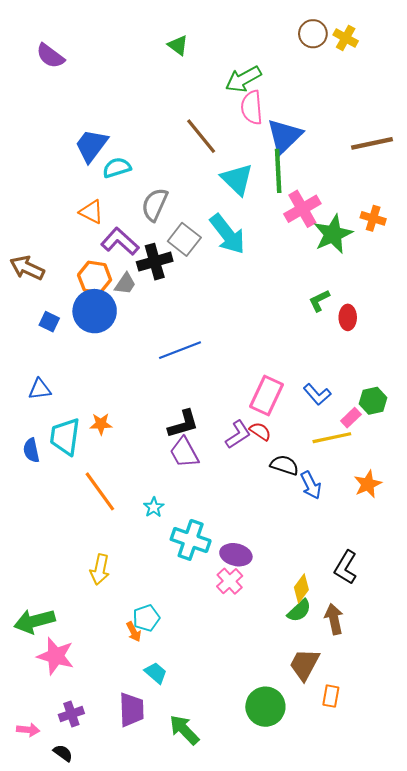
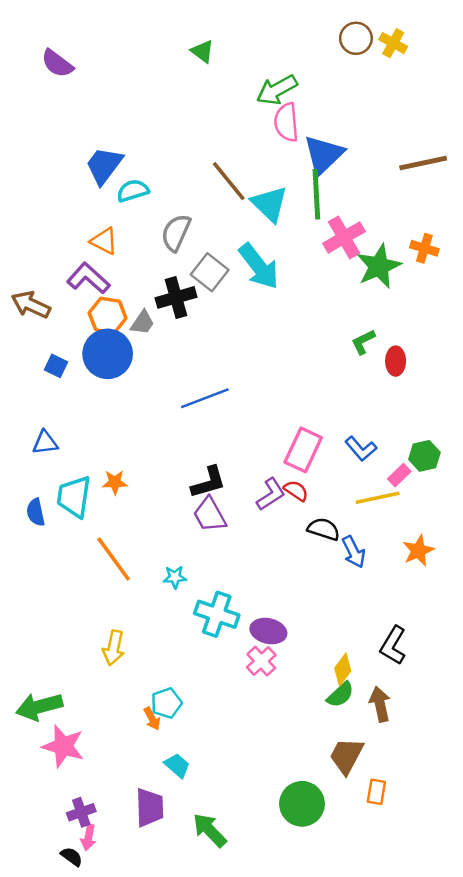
brown line: (201, 136) -> (229, 181), moved
purple L-shape: (120, 241) -> (88, 278), moved
cyan star: (154, 507) -> (175, 577), turned 30
pink arrow: (28, 730) -> (88, 837), moved, turned 95

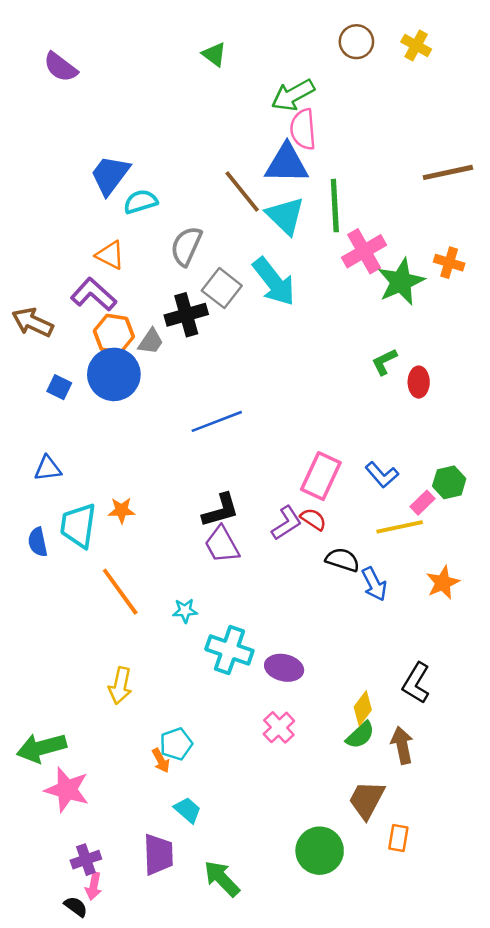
brown circle: (356, 38) -> (356, 42), moved
blue triangle: (324, 155) -> (287, 164), moved, turned 45
pink cross: (261, 661) -> (279, 727), moved

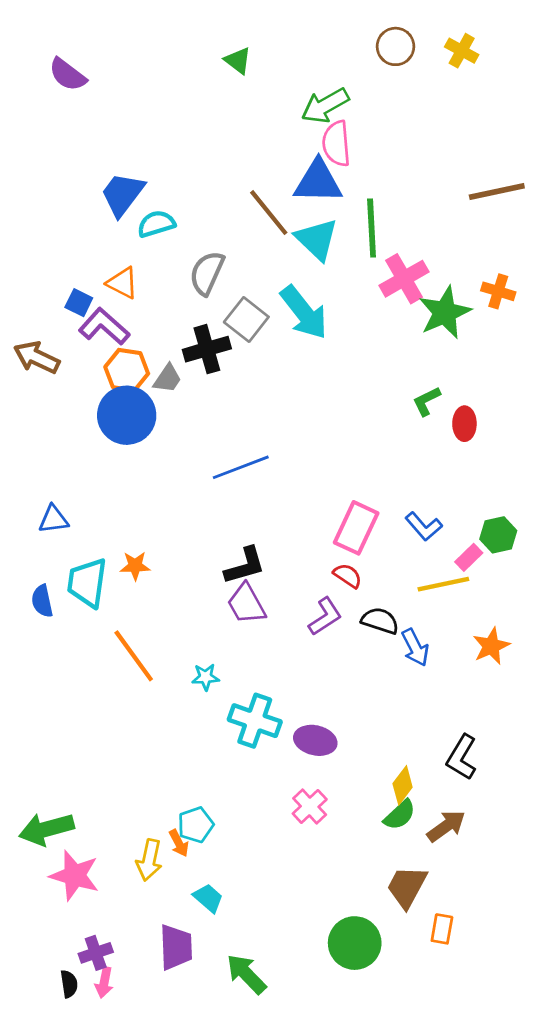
blue square: (59, 387) -> (79, 303), moved
purple L-shape: (287, 523) -> (325, 616), moved
yellow arrow: (120, 686) -> (149, 860), moved
brown arrow: (402, 745) -> (446, 826), turned 66
black semicircle: (76, 907) -> (69, 984), moved, turned 45

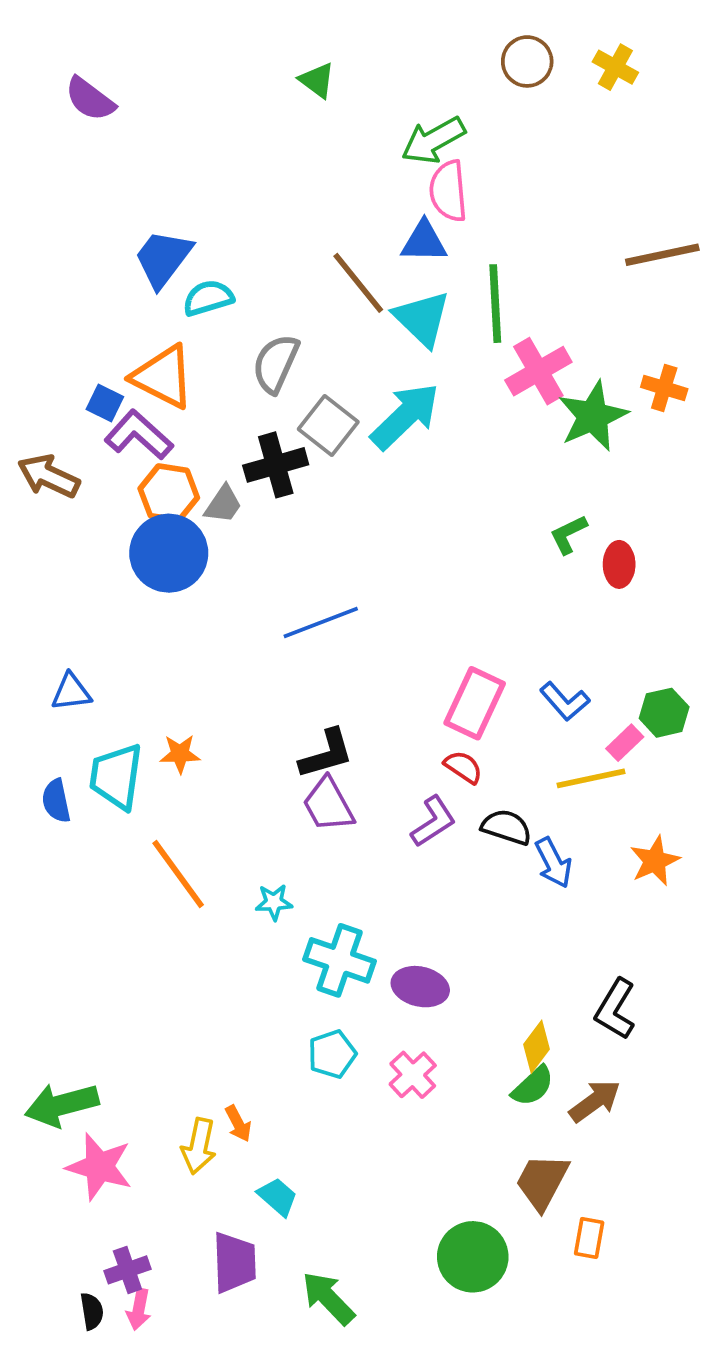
blue triangle: (318, 182) -> (424, 242), size x0.7
orange triangle: (122, 283) -> (163, 377), size x1.5
cyan arrow: (304, 312) -> (405, 416), turned -96
cyan pentagon: (196, 825) -> (332, 1054), moved

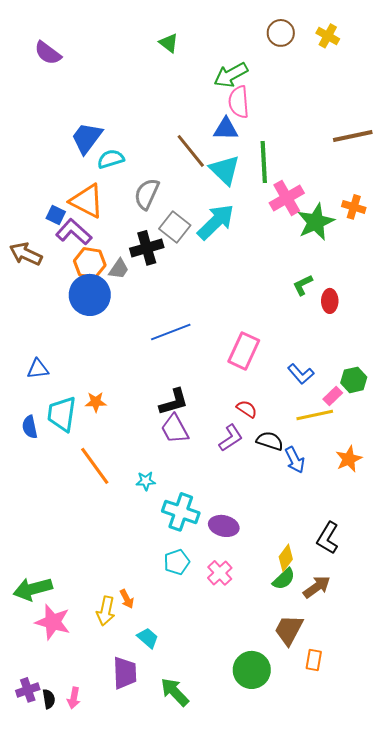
pink rectangle: (475, 703) -> (244, 351), moved
purple cross: (127, 1270) -> (28, 690), moved

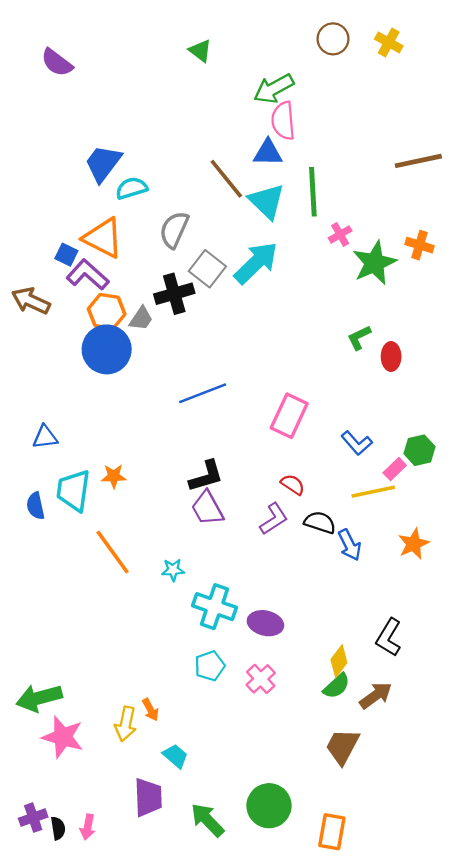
pink cross: (287, 198) -> (340, 234), size x0.6
orange rectangle: (314, 660) -> (332, 832), moved, size x1.4
green circle: (252, 670) -> (269, 806), moved

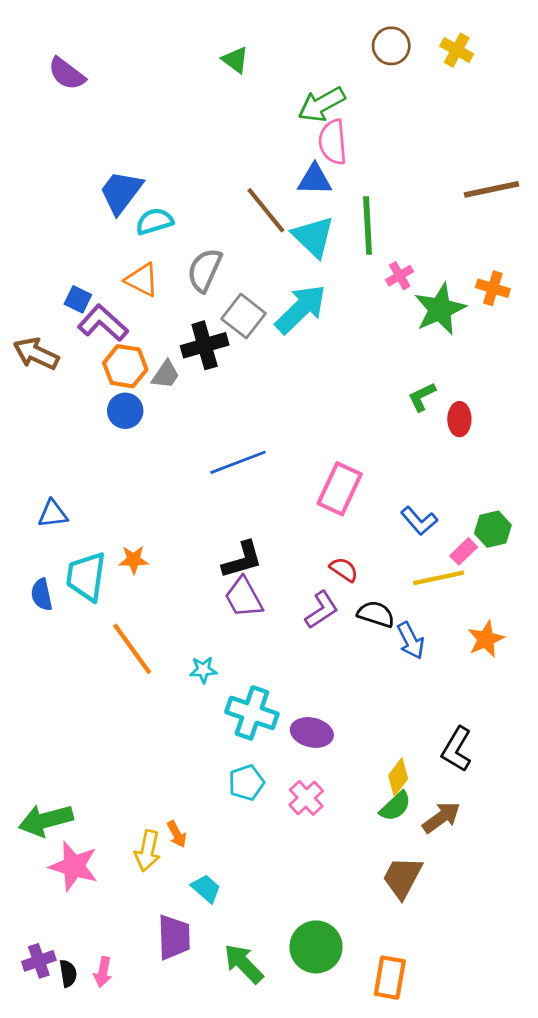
orange triangle: (103, 238) -> (142, 280), moved, size x0.7
blue circle: (107, 349) -> (125, 411), size x0.6

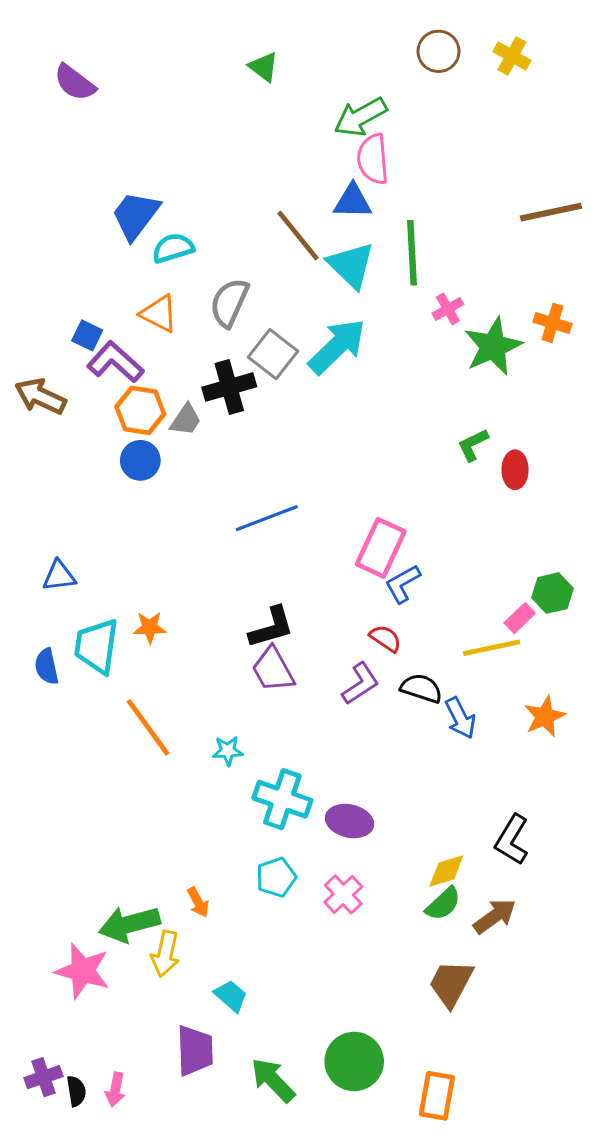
blue L-shape: (419, 521) -> (403, 584), moved, turned 102
yellow diamond: (398, 777) -> (446, 871), turned 36
green arrow: (46, 820) -> (129, 924), moved
orange arrow: (177, 834) -> (198, 902), moved

